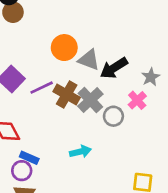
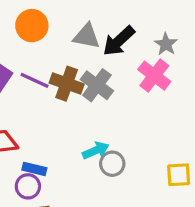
orange circle: (64, 48) -> (32, 26), moved
purple line: (42, 88) -> (35, 80), turned 60
pink cross: (137, 100) -> (154, 76), size x1.4
gray circle: (113, 116) -> (112, 164), moved

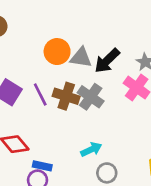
orange circle: (32, 26) -> (57, 52), moved
purple line: (35, 80) -> (40, 94), turned 40
gray circle: (112, 164) -> (107, 173), moved

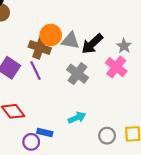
brown cross: (66, 96) -> (40, 48), moved
blue rectangle: (42, 166) -> (45, 132), moved
gray circle: (107, 173) -> (107, 136), moved

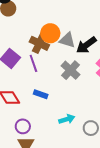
cyan arrow: (77, 118) -> (67, 119), moved
blue rectangle: (45, 132) -> (41, 94), moved

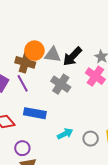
blue rectangle: (41, 94) -> (35, 113), size x1.5

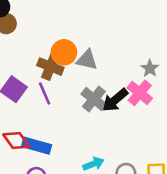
black arrow: (72, 56) -> (115, 100), moved
blue rectangle: (35, 113) -> (37, 146), moved

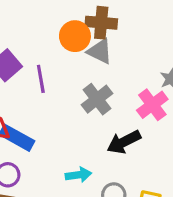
brown cross: (50, 67) -> (101, 23), moved, turned -30
black arrow: (115, 100) -> (124, 142), moved

